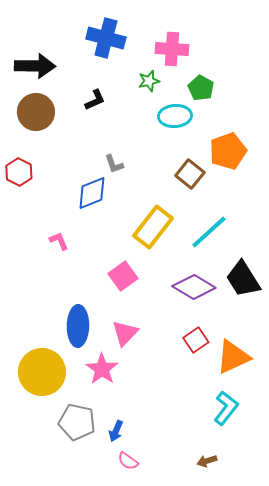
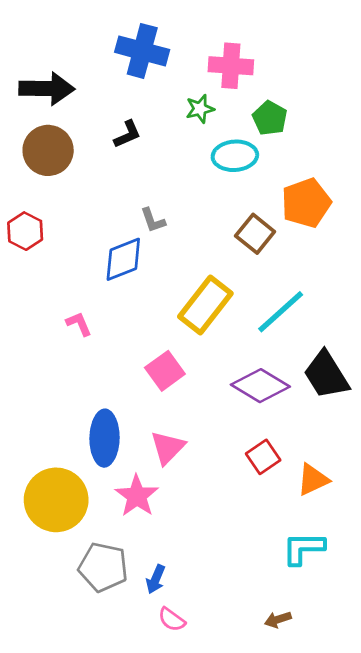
orange triangle: (233, 357) -> (313, 480), size x0.7
cyan L-shape: (226, 408) -> (303, 548), turned -128

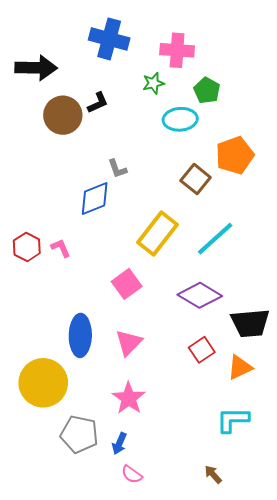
brown circle: (48, 150) -> (63, 115), moved
red hexagon: (25, 231) -> (27, 247), moved
black trapezoid: (326, 375) -> (250, 323), moved, turned -63
pink star: (137, 496) -> (129, 398), moved
brown arrow: (278, 620) -> (213, 474), turned 66

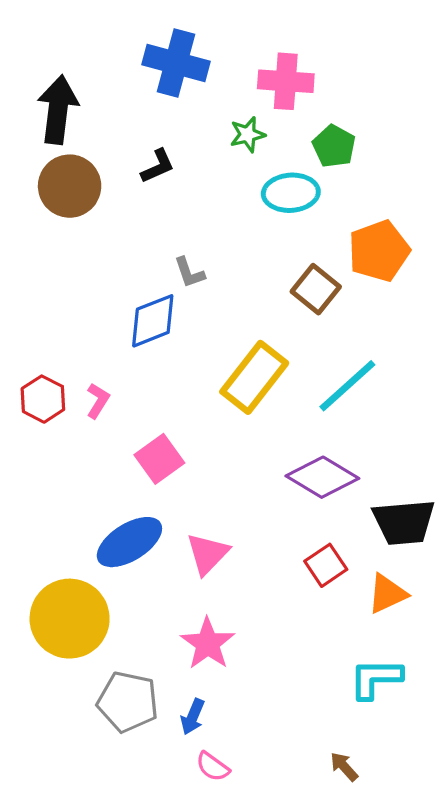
black arrow: (36, 68) -> (58, 110), turned -84
brown circle: (63, 115) -> (70, 186), moved
pink L-shape: (61, 248) -> (98, 401), turned 55
pink square: (127, 284) -> (159, 459), moved
blue ellipse: (80, 335) -> (129, 542), turned 57

